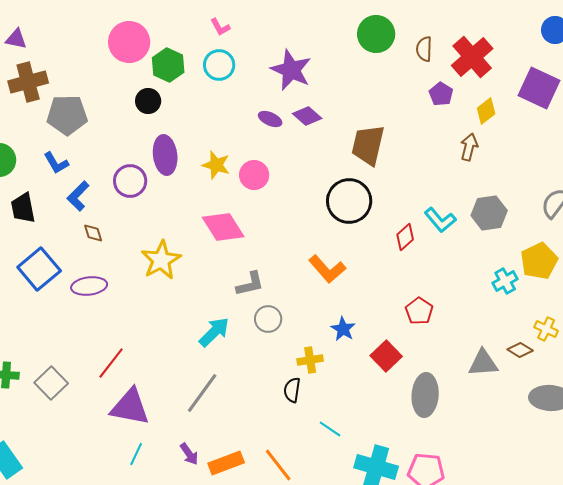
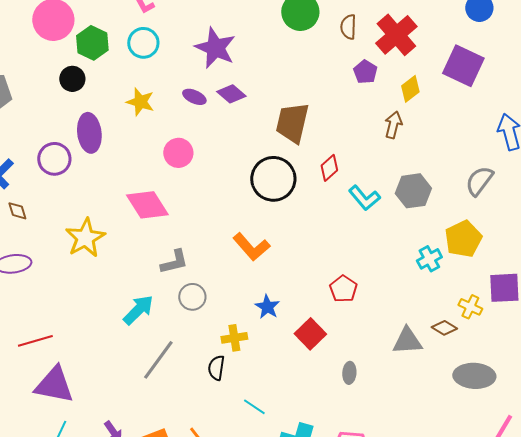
yellow star: (216, 165) -> (140, 102), moved
red diamond: (405, 237) -> (329, 168), moved
red line: (111, 363) -> (35, 341), turned 36
gray line: (202, 393) -> (158, 360), moved
gray ellipse: (425, 395) -> (349, 373), size x0.5

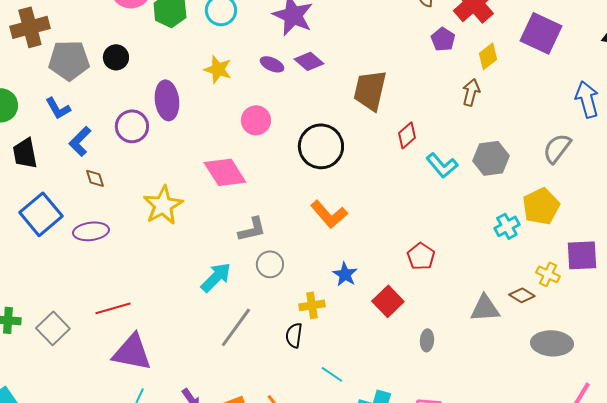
black circle: (72, 79) -> (116, 57), moved
black circle: (273, 179) -> (321, 146), moved

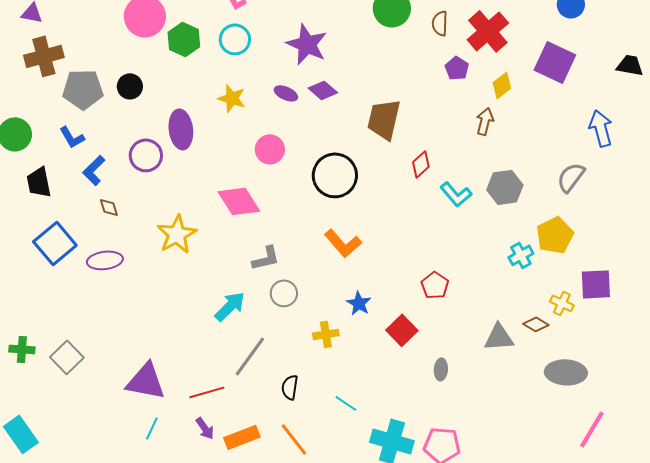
red line: (113, 308) -> (207, 392), moved
black semicircle: (294, 335) -> (290, 387), moved

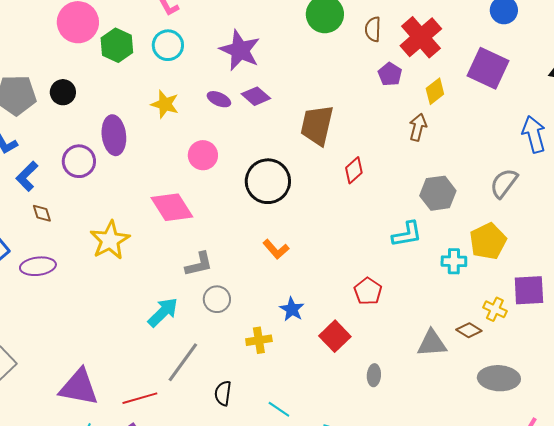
cyan L-shape: (456, 194) -> (407, 234), moved, turned -60
orange L-shape: (343, 243) -> (276, 249), size x0.7
cyan cross: (521, 255) -> (454, 261), turned 30

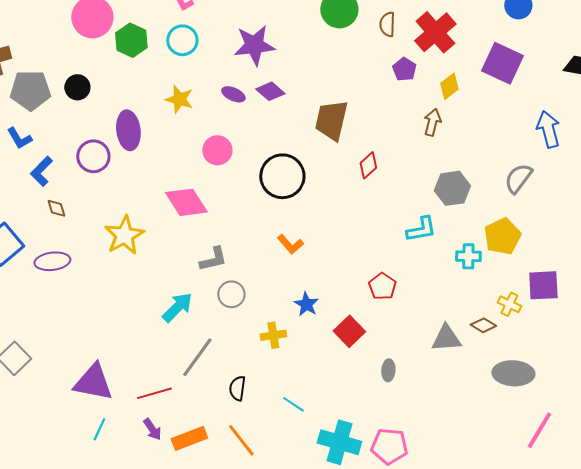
purple star: (240, 50) -> (254, 45), turned -30

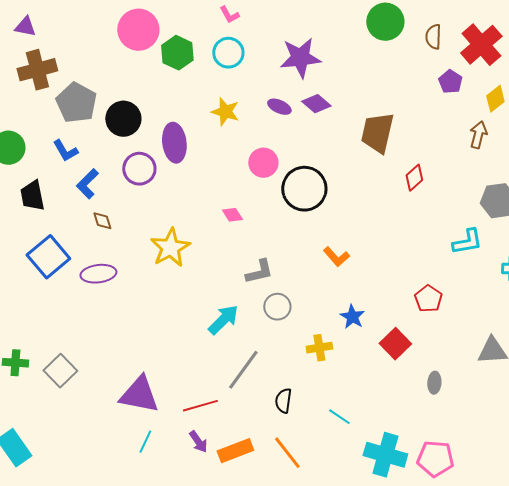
black circle: (77, 87) -> (123, 119), moved, size x1.4
gray pentagon: (30, 90) -> (76, 103), turned 30
black circle: (282, 176) -> (304, 189), moved
pink diamond: (186, 202) -> (232, 215), size x0.5

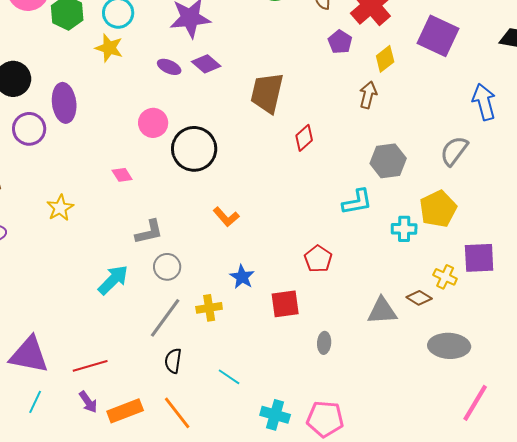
yellow star: (225, 112) -> (109, 48), moved
yellow star: (170, 248) -> (60, 208), size x0.7
red square: (395, 344) -> (285, 304), turned 36
gray line: (243, 370) -> (165, 318), moved
cyan cross: (385, 455) -> (275, 415), size x0.7

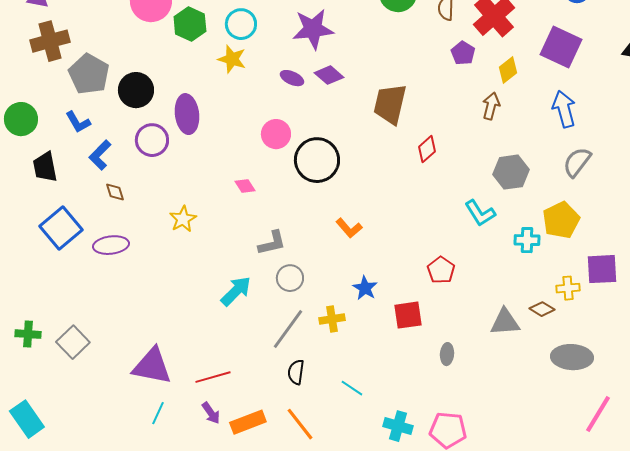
blue arrow: (484, 102) -> (564, 109), moved
cyan L-shape: (357, 202) -> (480, 213), turned 68
yellow cross: (445, 277) -> (568, 288), turned -30

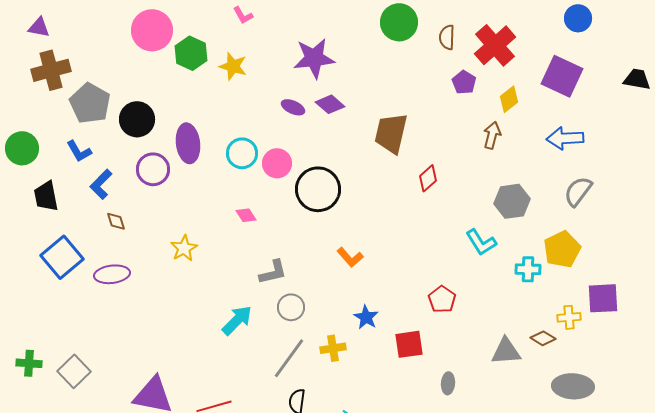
cyan circle: (241, 24) -> (242, 153), moved
yellow star: (232, 59) -> (233, 66), moved
blue arrow: (564, 109) -> (565, 138), turned -78

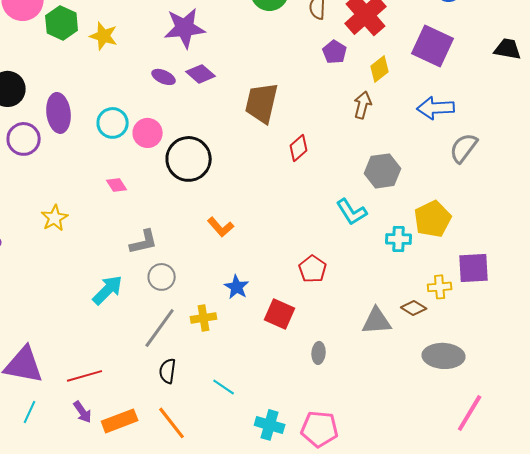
gray semicircle: (578, 191) -> (464, 148), moved
red square: (409, 344) -> (280, 314), turned 32

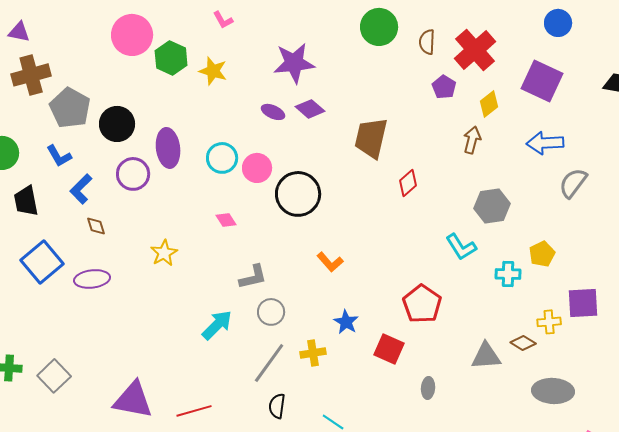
yellow pentagon: (433, 219) -> (542, 254), size x0.7
red pentagon: (313, 269) -> (422, 304), size x1.4

